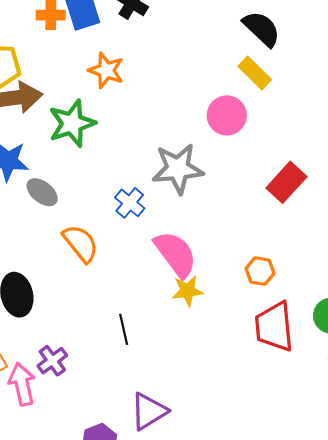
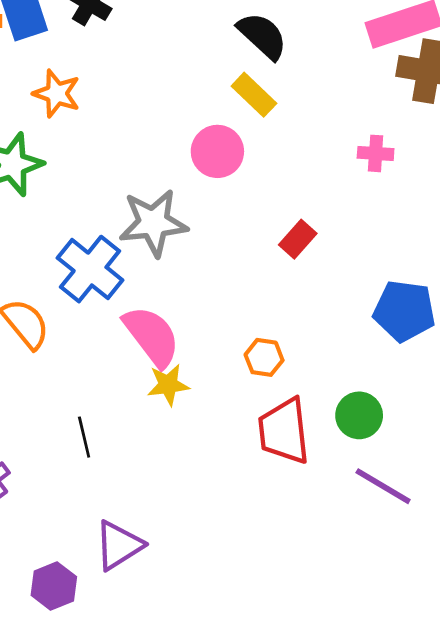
red rectangle: (286, 182) -> (298, 239), size x0.7
blue cross: (130, 203) -> (90, 269), size x1.6

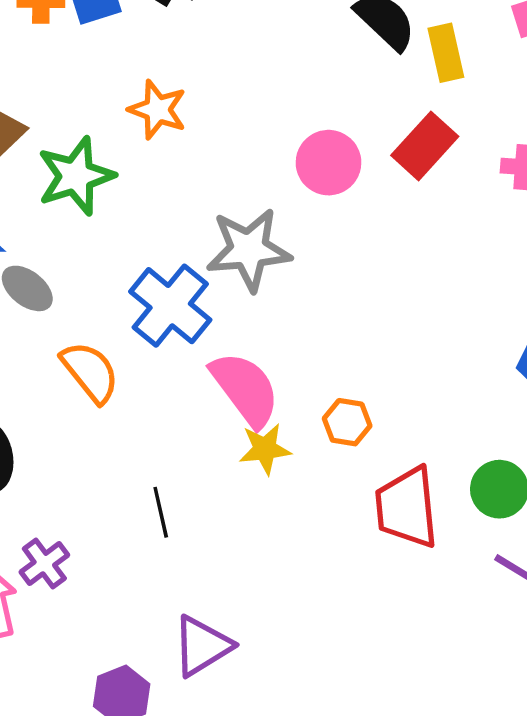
orange star: (57, 94) -> (158, 110), moved
yellow rectangle: (254, 95) -> (446, 53), moved, turned 33
red rectangle: (298, 239) -> (425, 146), moved, size x1.4
orange hexagon: (264, 357) -> (347, 422), moved

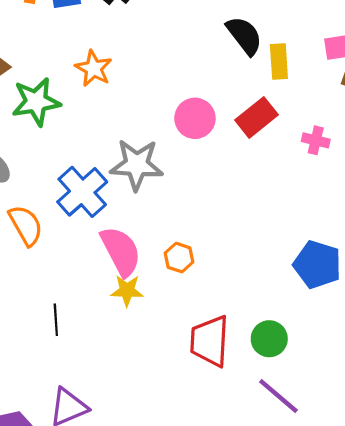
orange hexagon: (347, 422) -> (179, 258), moved

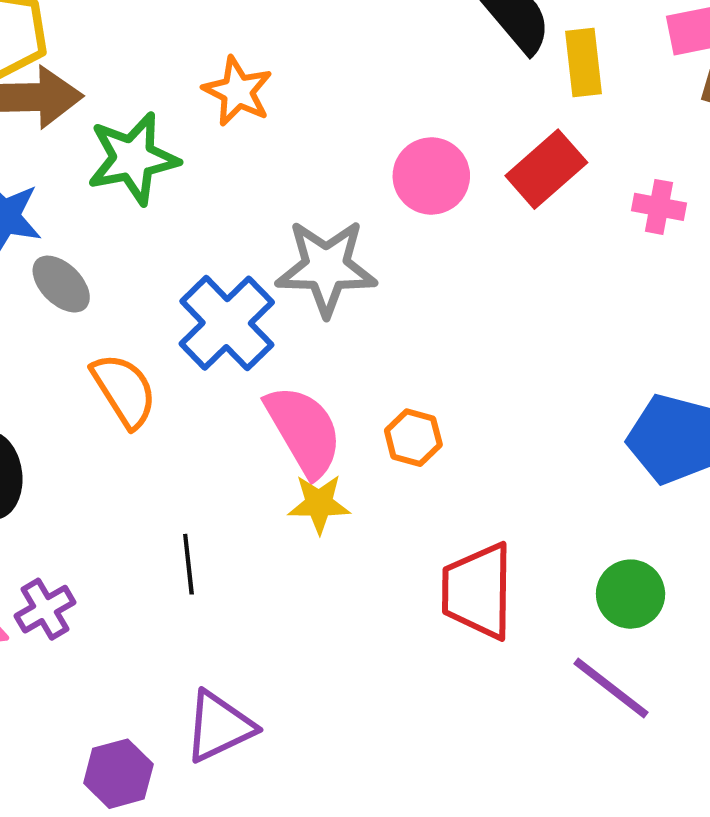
green circle: (269, 339) -> (631, 594), moved

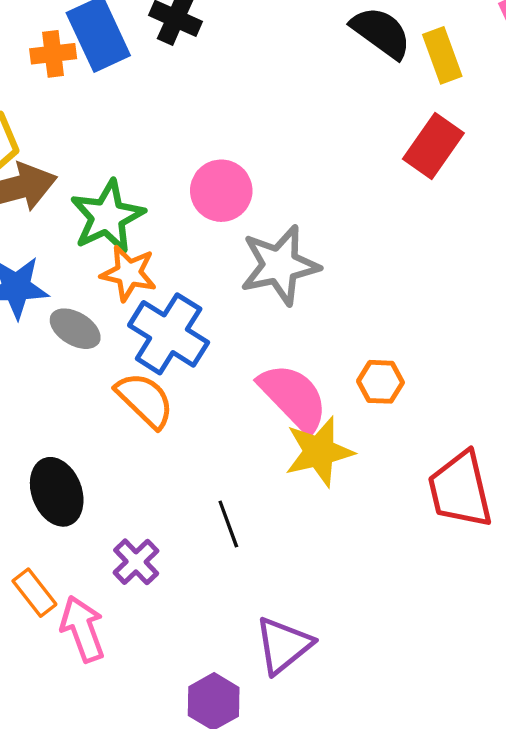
orange star: (238, 91) -> (129, 273), moved
pink circle: (431, 176) -> (221, 191), moved
blue cross: (227, 323) -> (169, 334), moved
yellow star: (319, 504) -> (319, 452), size x1.4
purple cross: (45, 609) -> (136, 562), moved

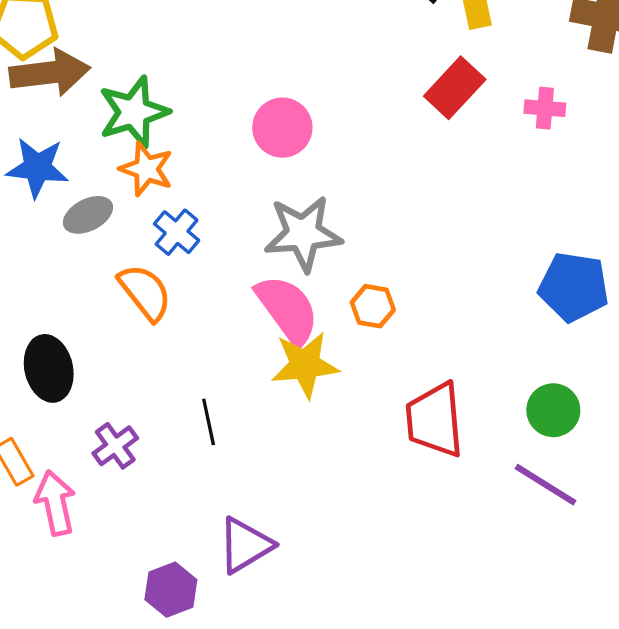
pink circle: (221, 191) -> (282, 128), moved
gray star: (280, 265) -> (303, 234), moved
gray ellipse: (75, 329) -> (88, 215), turned -66
blue cross: (169, 334) -> (177, 232), size x0.6

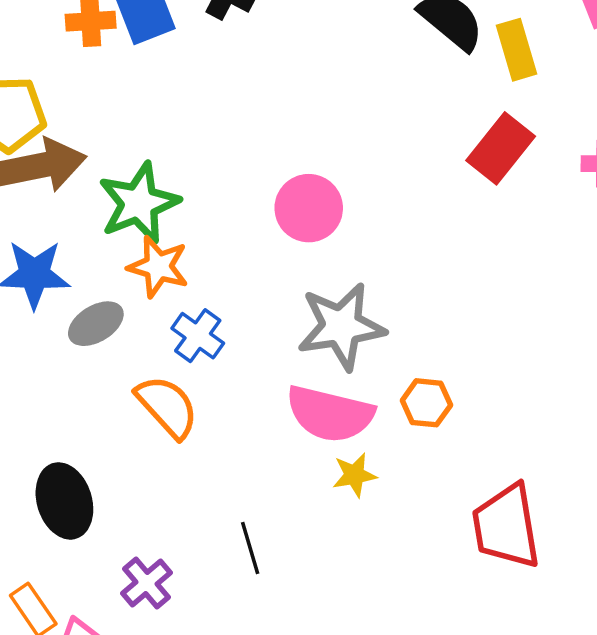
pink semicircle: (287, 309) -> (330, 414), turned 144
yellow star: (305, 365) -> (354, 475), size x0.6

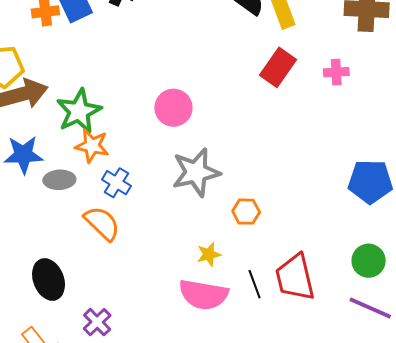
gray ellipse: (96, 324) -> (59, 180), turned 32
pink semicircle: (330, 414) -> (203, 295), moved
black line: (250, 548) -> (255, 284), moved

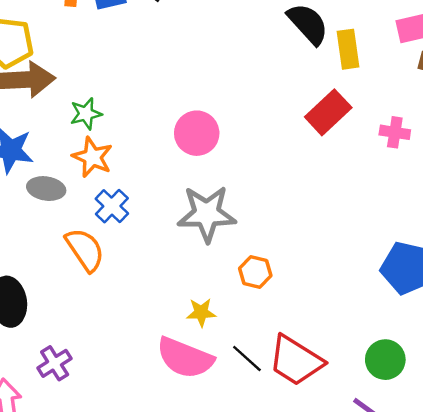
green star: (79, 111) -> (86, 114), size x0.6
red trapezoid: (295, 277) -> (296, 361), turned -57
black line: (255, 284) -> (247, 359), turned -40

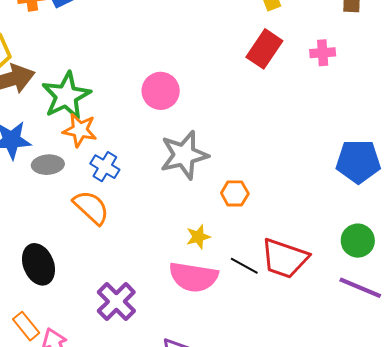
green star: (86, 114) -> (66, 96), size x1.8
purple cross: (55, 363) -> (116, 302), moved, size x1.4

